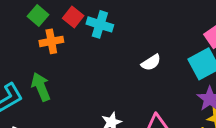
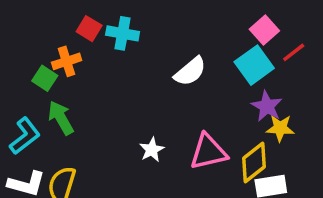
green square: (38, 16) -> (45, 78), moved
white semicircle: (151, 62) -> (190, 71), size x1.4

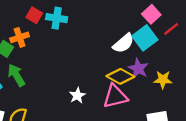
white semicircle: (190, 71) -> (123, 43), moved
purple star: (267, 106) -> (138, 68), moved
yellow diamond: (254, 162) -> (120, 76), moved, turned 68

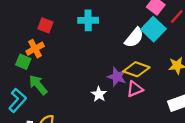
cyan cross: (57, 18) -> (88, 20), moved
purple star: (138, 68) -> (117, 77), moved
pink triangle: (115, 96) -> (135, 89), size x0.7

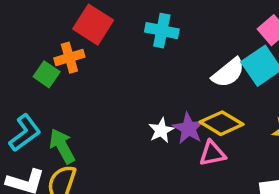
red square: (45, 25) -> (93, 25), size x1.5
green arrow: (38, 85) -> (62, 146), moved
white star: (99, 94) -> (161, 130), moved

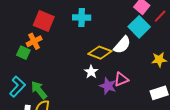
white semicircle: (228, 73) -> (122, 45), moved
yellow diamond: (222, 123) -> (100, 53), moved
purple star: (189, 128) -> (108, 86), moved

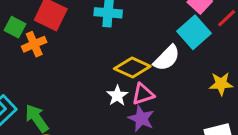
green square: (23, 53) -> (15, 27), moved
pink triangle: (121, 79) -> (143, 94), moved

